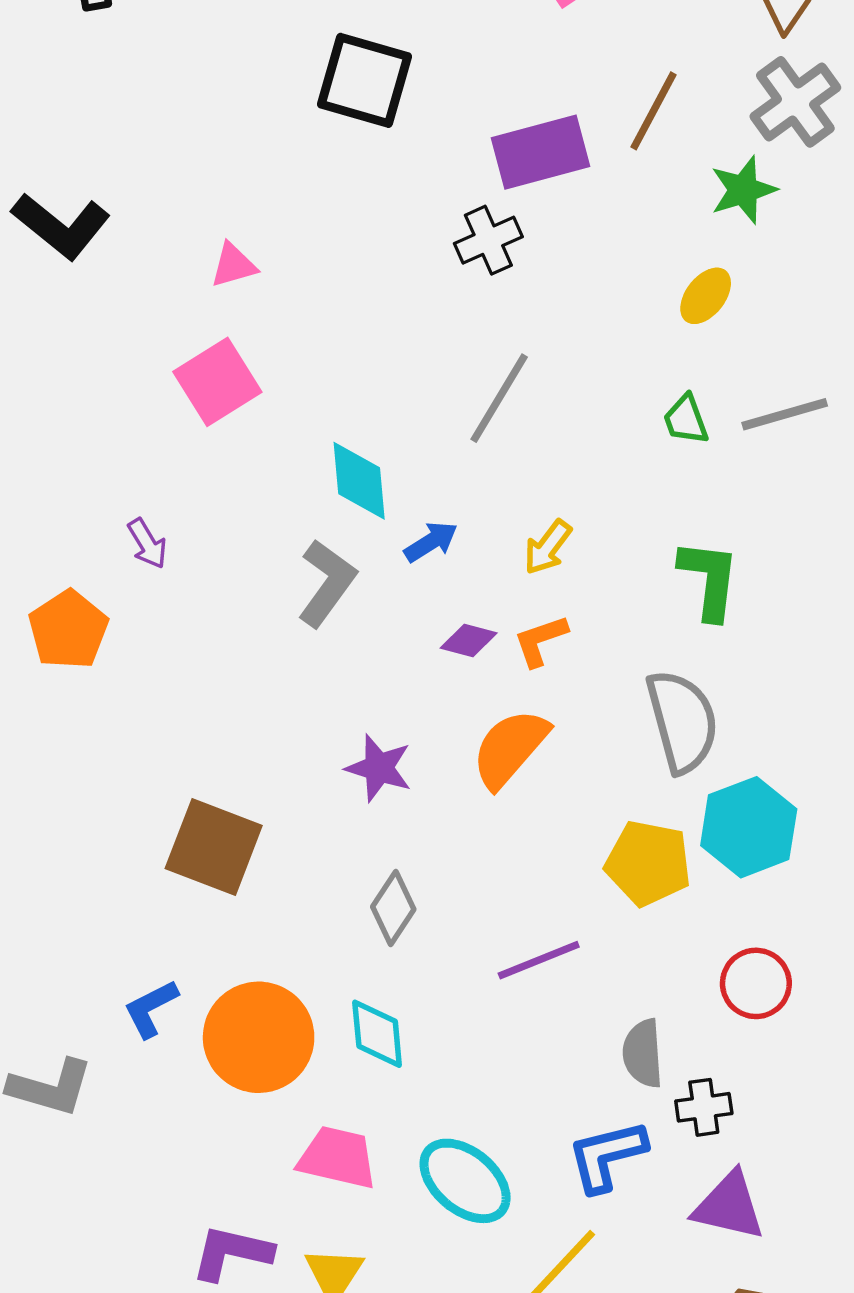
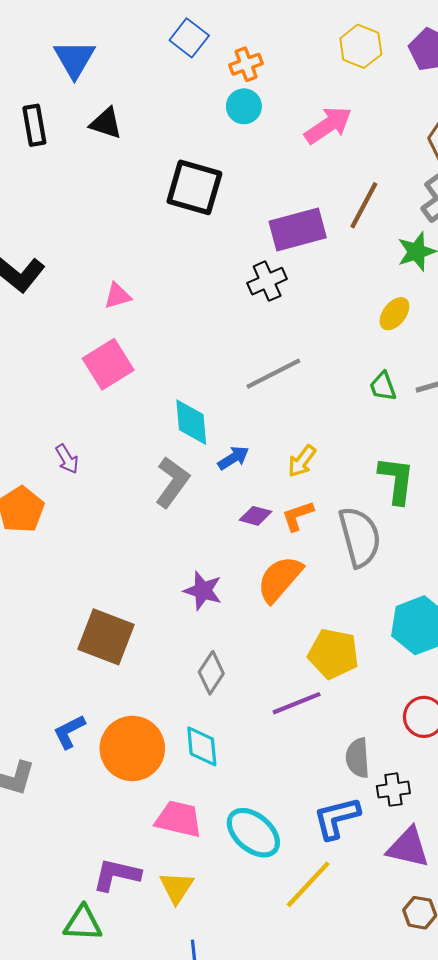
gray line: (499, 398) -> (273, 374), turned 32
gray semicircle: (682, 721) -> (360, 537), moved
yellow pentagon: (648, 863) -> (333, 654), moved

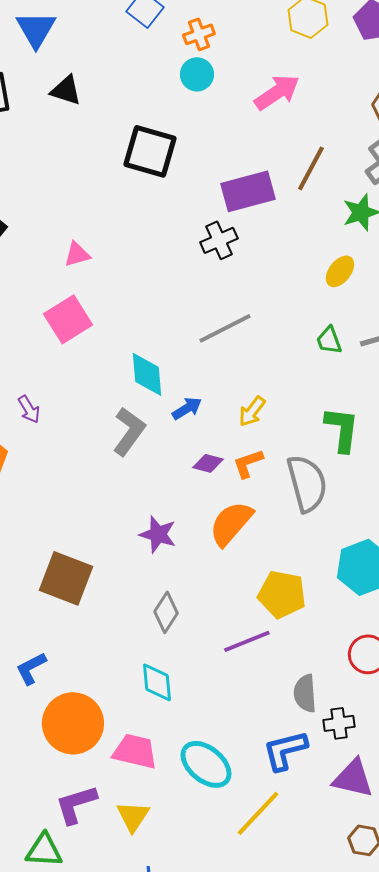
orange circle: (132, 748) -> (73, 723), moved
purple L-shape: (117, 875) -> (76, 804), turned -30

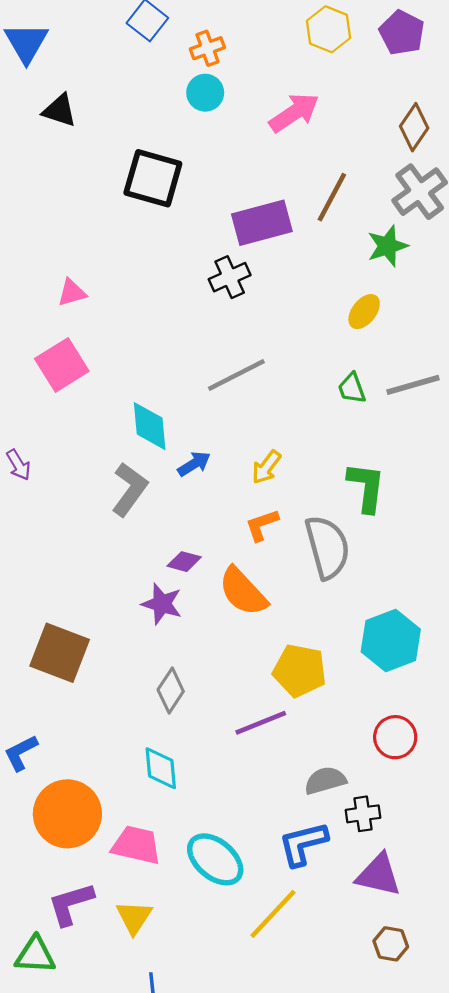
purple diamond: (208, 463) -> (184, 562), moved
orange semicircle: (231, 523) -> (243, 592), turned -84
gray semicircle: (305, 693) -> (325, 781), turned 78

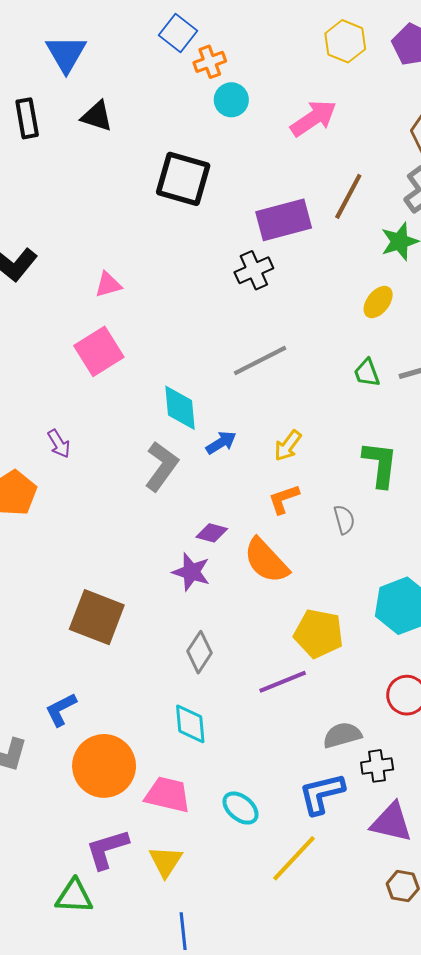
orange cross: (207, 48) -> (210, 62), moved
gray semicircle: (327, 547) -> (344, 520), size x0.5
cyan ellipse: (215, 859) -> (241, 808), size x0.7

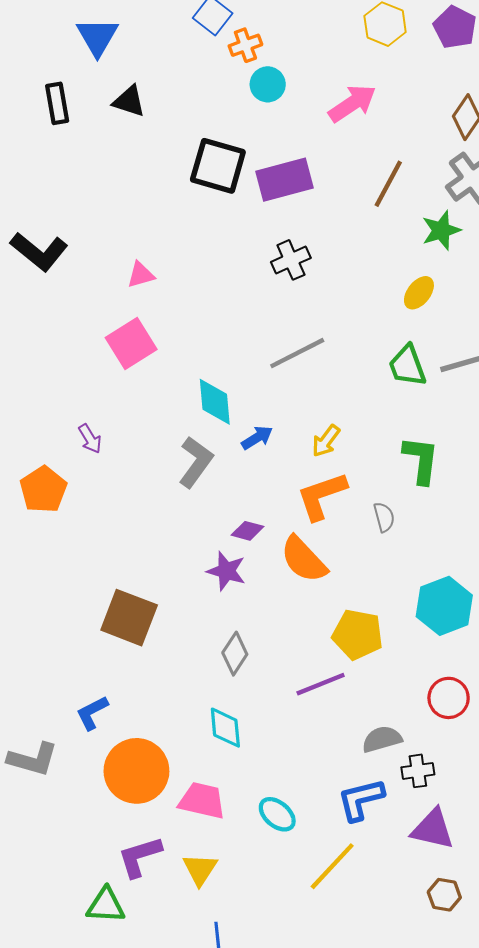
purple rectangle: (284, 220) -> (285, 180), moved
green trapezoid: (367, 373) -> (407, 366), size x1.4
orange L-shape: (284, 499) -> (322, 496), size x1.6

